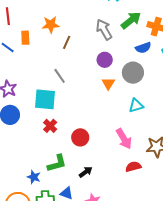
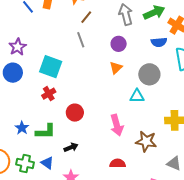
gray circle: (133, 73) -> (149, 74), moved
gray line: (60, 76) -> (81, 40), moved
red semicircle: (133, 167) -> (118, 163), moved
blue star: (34, 177) -> (22, 128), moved

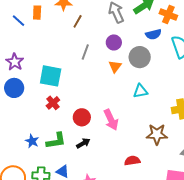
gray line: (81, 40) -> (85, 52), moved, turned 49
gray circle: (149, 74) -> (140, 57), moved
pink arrow: (117, 125) -> (111, 120), moved
black arrow: (71, 147) -> (83, 143), moved

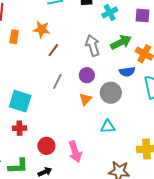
red cross: (53, 103) -> (19, 128), turned 32

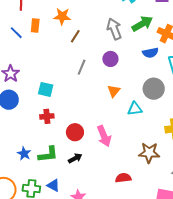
gray circle: (111, 93) -> (154, 89), moved
orange triangle: (85, 99) -> (114, 91), moved
cyan square: (20, 101) -> (46, 89), size x0.7

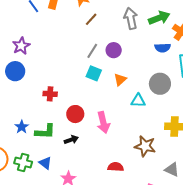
purple circle: (110, 59) -> (114, 50), moved
cyan square: (46, 89) -> (94, 73), moved

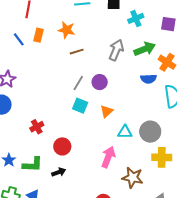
gray arrow: (131, 18) -> (116, 50), turned 35
brown line: (91, 19) -> (77, 52), turned 32
gray circle: (160, 84) -> (150, 132), moved
red cross: (50, 94) -> (37, 127), turned -32
pink arrow: (103, 122) -> (108, 157), moved, turned -145

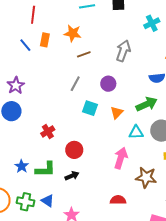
cyan cross: (136, 18) -> (152, 23), moved
green arrow: (145, 49) -> (147, 104), moved
gray line: (78, 83) -> (75, 84), moved

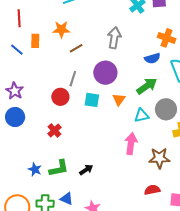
purple circle: (108, 84) -> (105, 73), size x1.5
red circle: (74, 150) -> (60, 97), moved
red semicircle: (118, 200) -> (152, 190), moved

